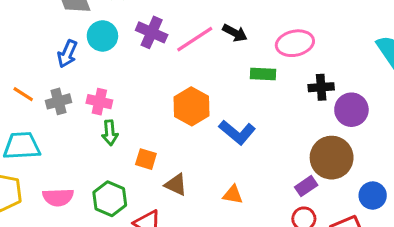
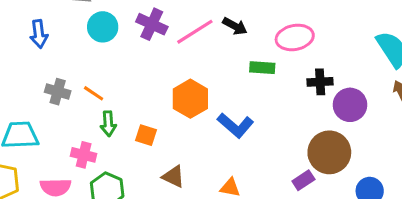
blue arrow: (67, 54) -> (39, 34), moved, turned -32
orange line: (23, 94) -> (94, 93), moved
gray cross: (58, 101) -> (58, 92), turned 30
pink cross: (99, 102) -> (84, 155), moved
orange square: (146, 159) -> (146, 135), moved

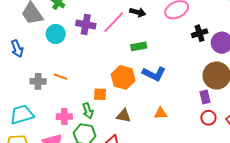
green rectangle: (262, 68) -> (139, 46), moved
orange hexagon: (190, 99) -> (123, 77), moved
green arrow: (108, 124) -> (88, 111), moved
purple rectangle: (303, 180) -> (205, 97), turned -56

